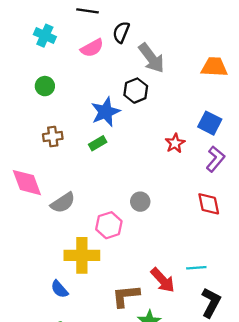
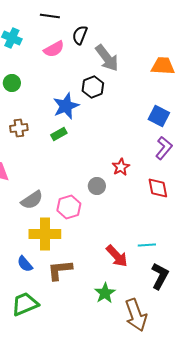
red star: (175, 143) -> (121, 167), moved
gray semicircle: (63, 203) -> (32, 200), moved
brown L-shape: (126, 296) -> (60, 270), moved

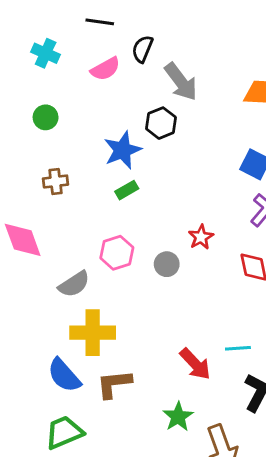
green rectangle: (59, 134) -> (127, 190), moved
pink hexagon: (69, 207) -> (117, 253), moved
blue semicircle: (25, 264) -> (64, 375), size x1.5

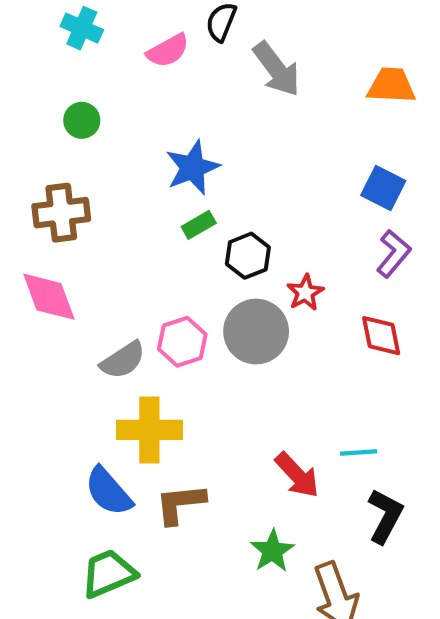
black hexagon: (161, 123) -> (248, 256), moved
brown cross: (56, 182) -> (61, 213), moved, size x1.5
pink hexagon: (117, 253) -> (182, 342), moved
gray circle: (167, 264) -> (256, 332), size x1.8

